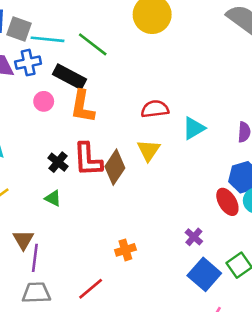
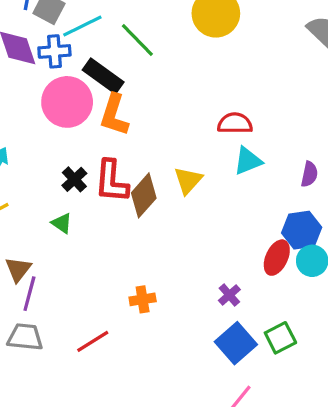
cyan line: (47, 39) -> (82, 26), turned -40
pink circle: (44, 101) -> (67, 102), size x2.0
red semicircle: (155, 109) -> (235, 123), moved
red ellipse: (227, 202) -> (277, 258), turned 48

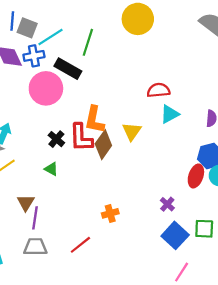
green line: (137, 40) -> (88, 42), turned 68
orange L-shape: (114, 115) -> (94, 120), moved
green square: (280, 338) -> (204, 229), turned 36

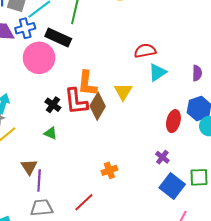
red ellipse: (196, 176) -> (173, 121), moved

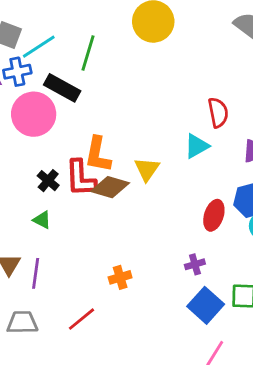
red semicircle: (145, 51) -> (218, 113), moved, turned 85
brown diamond: (98, 106) -> (110, 187), turned 72
purple cross: (162, 157) -> (195, 264), turned 32
purple line: (39, 181) -> (36, 273), moved

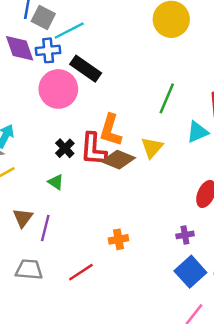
green line: (88, 53) -> (167, 98), moved

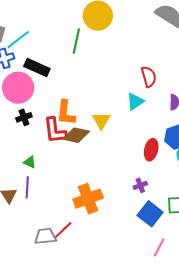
green line: (167, 98) -> (76, 41), moved
black cross: (65, 148) -> (24, 117), moved, turned 35
purple line: (45, 228) -> (27, 187), moved
orange cross: (119, 239) -> (88, 199), size x1.8
gray trapezoid: (29, 270) -> (45, 236), moved

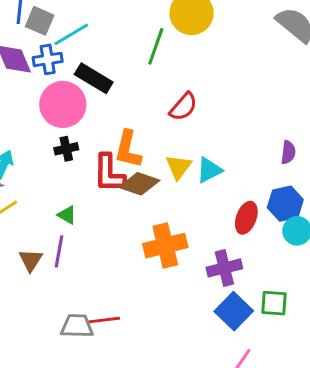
red semicircle: (149, 77) -> (183, 107), moved, turned 50
cyan triangle: (135, 102) -> (209, 170), moved
purple cross: (140, 185) -> (224, 268), size x1.6
orange cross: (88, 199) -> (165, 246), moved
red line: (63, 230) -> (104, 320), turned 30

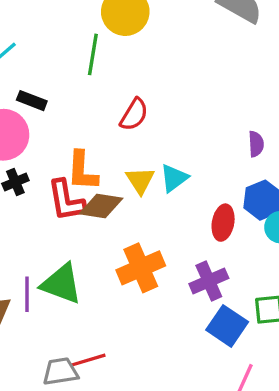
black rectangle: (94, 78) -> (32, 101), size x0.7
green triangle: (67, 215) -> (61, 284), moved, size x2.0

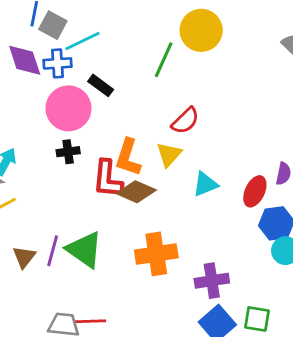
yellow triangle: (140, 180) -> (169, 155), moved
red ellipse: (223, 223) -> (255, 191), moved

